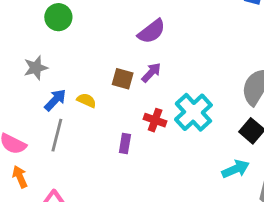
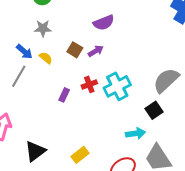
gray star: (36, 68) -> (43, 28), moved
blue arrow: (55, 100) -> (24, 52), turned 72
red cross: (155, 120) -> (89, 84), turned 35

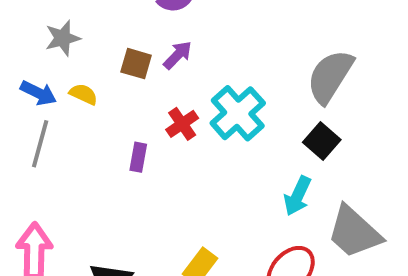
cyan arrow: (136, 133) -> (297, 196), turned 138

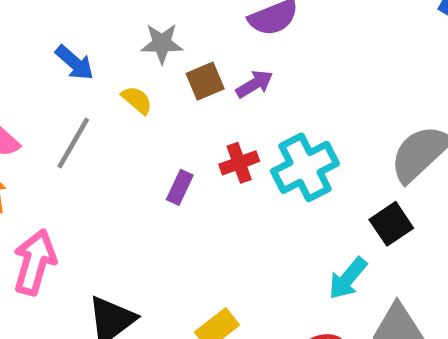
gray star: (63, 38) -> (162, 43), moved
brown square: (136, 64) -> (205, 81), turned 36
blue arrow: (38, 93) -> (75, 63), moved

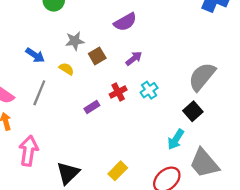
purple arrow: (255, 84) -> (134, 58), moved
cyan cross: (305, 167) -> (149, 90), size x0.6
purple rectangle: (180, 187) -> (92, 107), turned 40

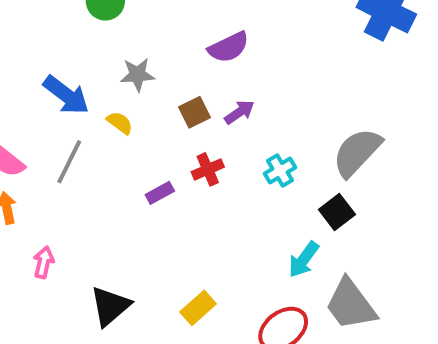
blue arrow: (35, 55) -> (66, 95), size x1.4
brown square: (97, 56) -> (195, 112), moved
cyan cross: (149, 90) -> (280, 171), moved
pink arrow: (29, 151) -> (44, 262), size x0.6

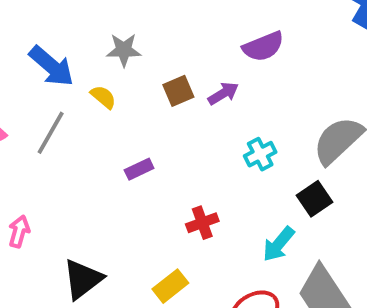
purple semicircle: (229, 47) -> (263, 47), moved
red cross: (208, 169) -> (202, 223), moved

